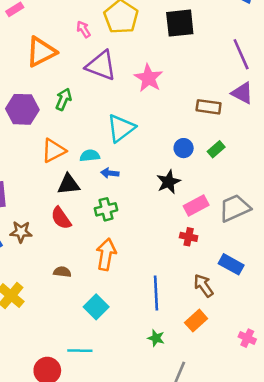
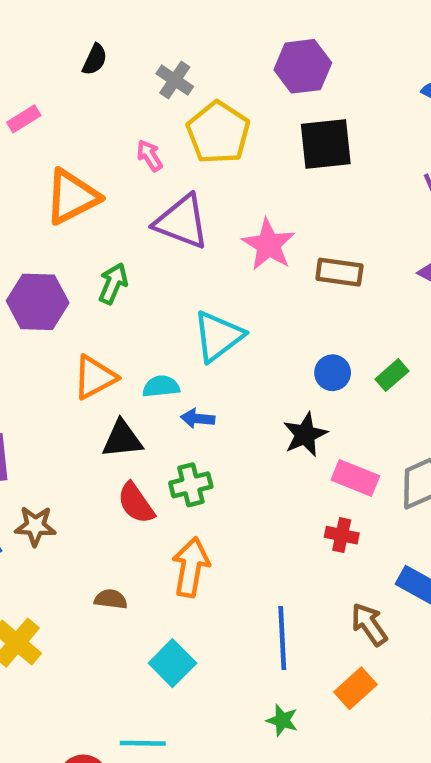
brown rectangle: (209, 107) -> (339, 272), moved
pink rectangle: (196, 206) -> (355, 478), turned 50
red semicircle: (61, 218) -> (136, 503), moved

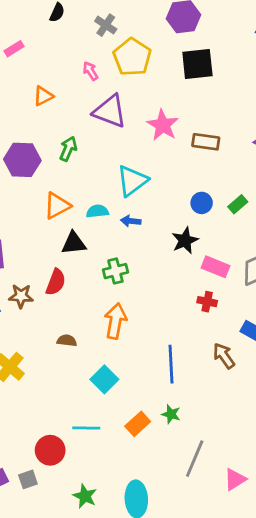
orange triangle: (72, 197) -> (43, 96), size x0.6
blue arrow: (198, 418) -> (131, 221), moved
red semicircle: (136, 503) -> (56, 282), moved, turned -124
orange rectangle: (355, 688) -> (138, 424), moved

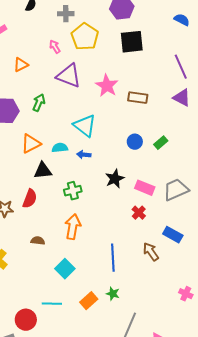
gray cross: (106, 25) -> (66, 14), turned -35
cyan triangle: (132, 181) -> (85, 126), turned -45
black star: (185, 240) -> (115, 179), moved
red cross: (207, 302) -> (139, 213), turned 32

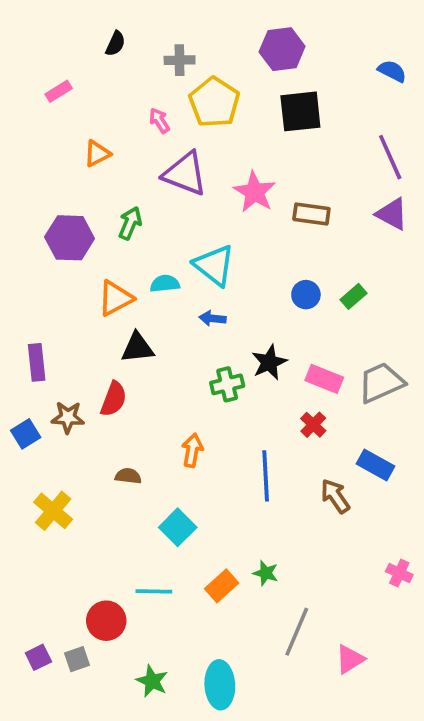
cyan semicircle: (60, 148) -> (165, 284), moved
green cross: (73, 191) -> (227, 384), moved
orange arrow: (73, 227) -> (192, 450), size x0.7
blue line: (113, 258) -> (266, 476), moved

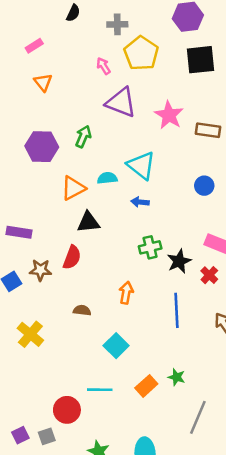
orange triangle: (97, 154) -> (43, 82), moved, turned -42
purple rectangle: (37, 362) -> (19, 232), turned -75
black star: (269, 362) -> (179, 261), moved

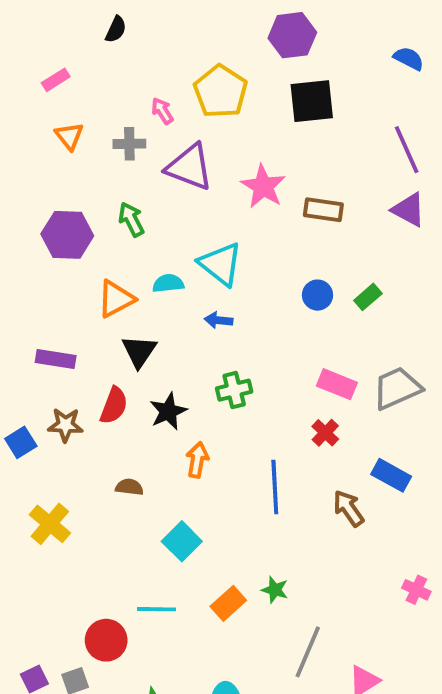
gray cross: (117, 24) -> (129, 144), moved
green arrow: (83, 137) -> (131, 219), turned -50
black triangle: (88, 222) -> (139, 351), turned -50
purple rectangle: (19, 232) -> (56, 359), moved
black star: (179, 261) -> (168, 411), moved

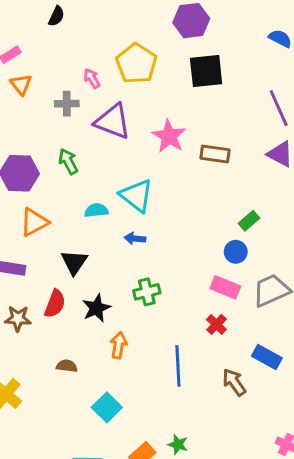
orange triangle: (69, 136) -> (21, 84), moved
blue circle: (317, 295) -> (236, 252), moved
orange triangle: (116, 299) -> (34, 222), moved

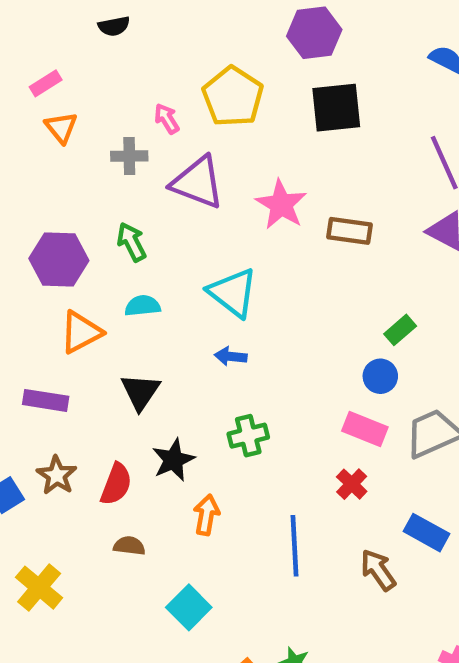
black semicircle: (56, 16) -> (114, 26), turned 54
cyan semicircle: (96, 210) -> (143, 306), moved
red semicircle: (55, 304) -> (116, 484), moved
brown star: (18, 318) -> (57, 475), turned 30

